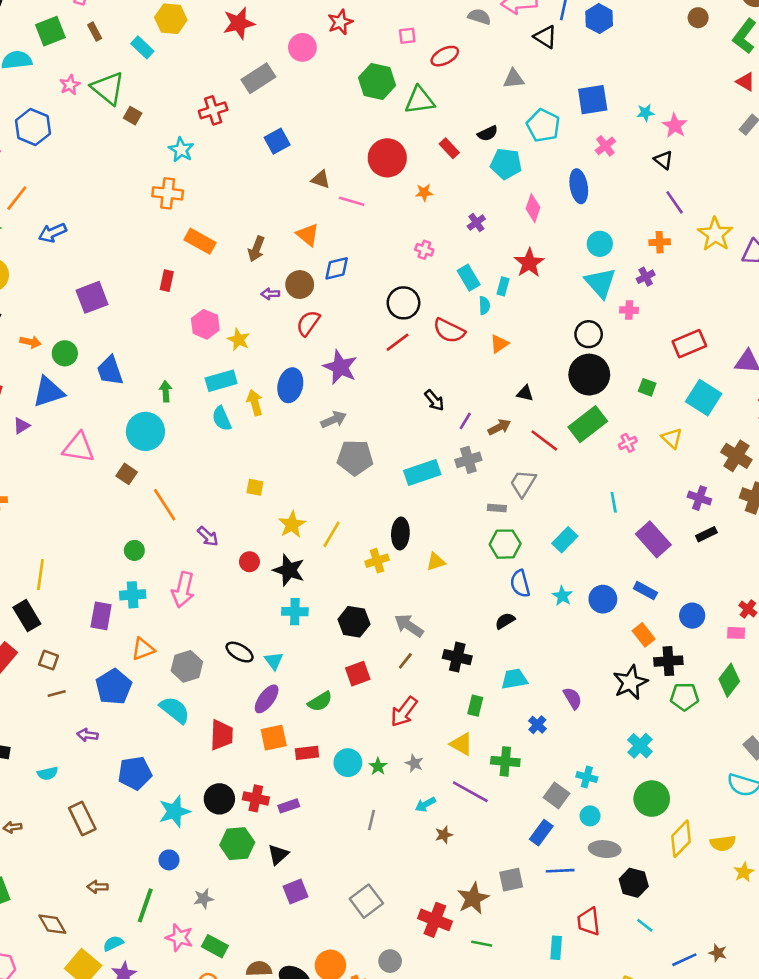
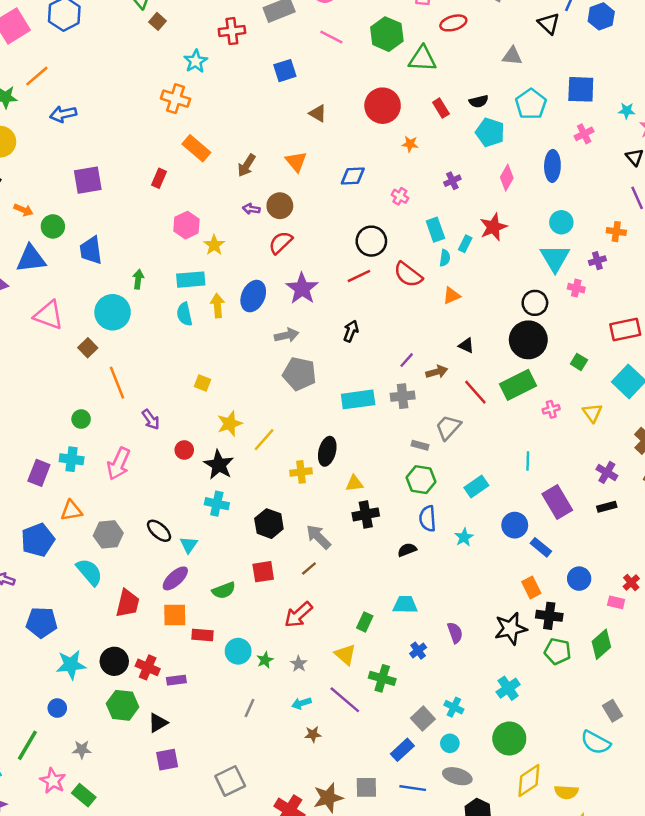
pink line: (352, 201) -> (331, 37), moved
blue diamond: (337, 268) -> (353, 176), moved
black arrow: (434, 400) -> (351, 331), moved, turned -130
blue circle: (603, 599) -> (515, 525), moved
black cross: (457, 657) -> (366, 514), moved, turned -35

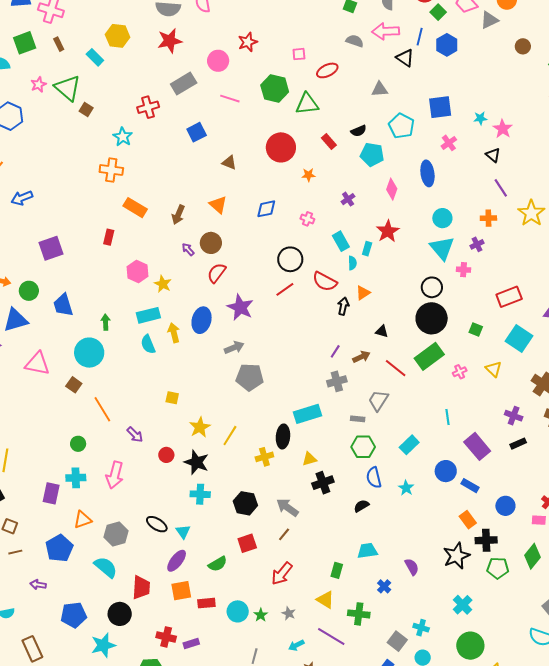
purple arrow: (251, 209) -> (188, 249), turned 48
black arrow: (351, 331) -> (343, 306), moved
cyan rectangle: (358, 399) -> (308, 414), moved
black circle: (114, 661) -> (120, 614), moved

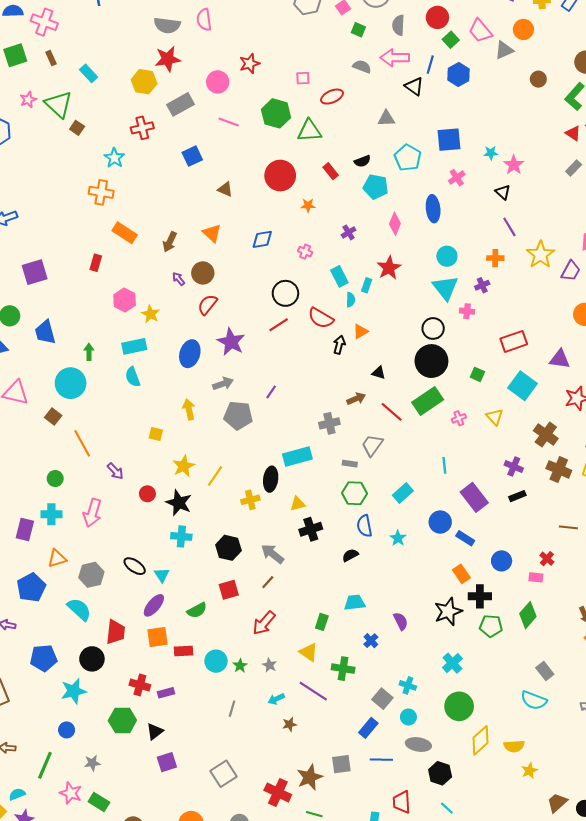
yellow hexagon: (118, 36) -> (144, 82), moved
yellow arrow: (174, 333) -> (189, 409), moved
purple line: (335, 351) -> (271, 392), moved

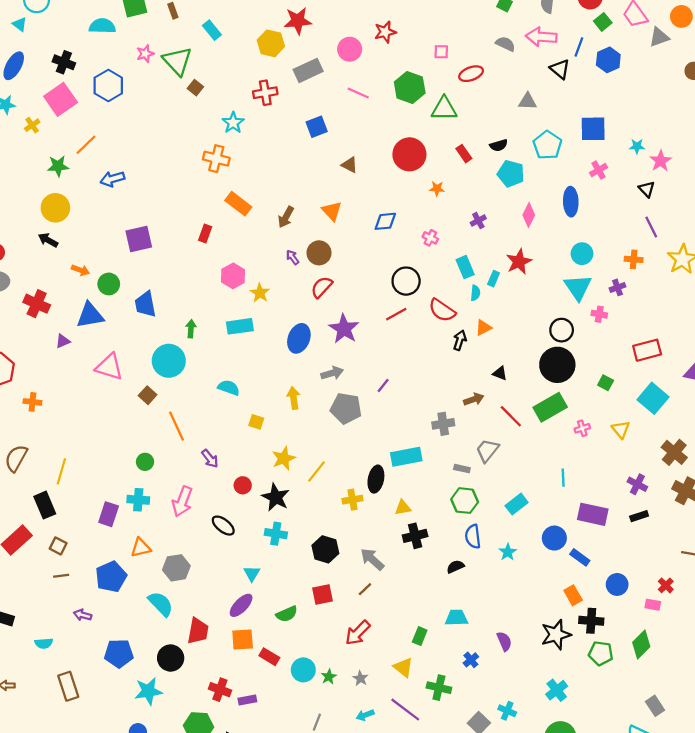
cyan semicircle: (133, 377) -> (229, 388), moved, turned 126
purple rectangle: (474, 497) -> (593, 514), turned -44
black ellipse: (135, 566) -> (223, 526), moved
red rectangle: (184, 651) -> (269, 657), turned 30

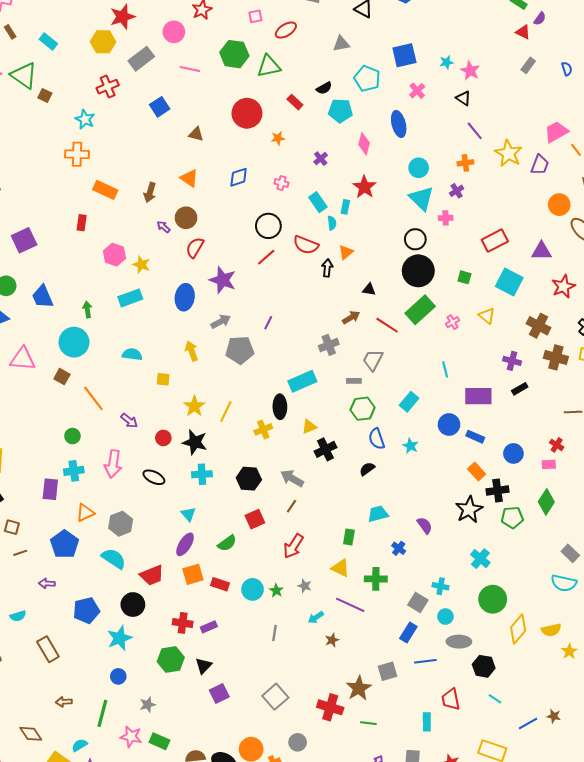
red trapezoid: (198, 631) -> (152, 575), turned 70

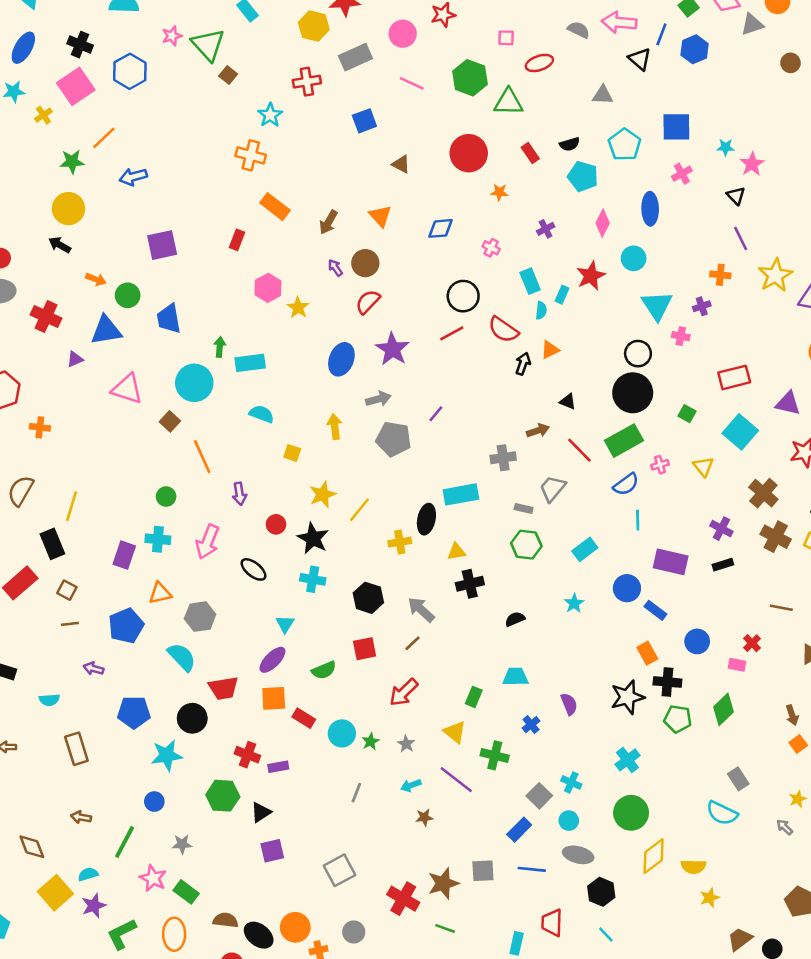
cyan circle: (419, 168) -> (634, 258), moved
cyan rectangle: (130, 298) -> (250, 363), moved
purple arrow: (129, 421) -> (239, 494), turned 30
blue semicircle: (377, 439) -> (626, 484), moved, turned -120

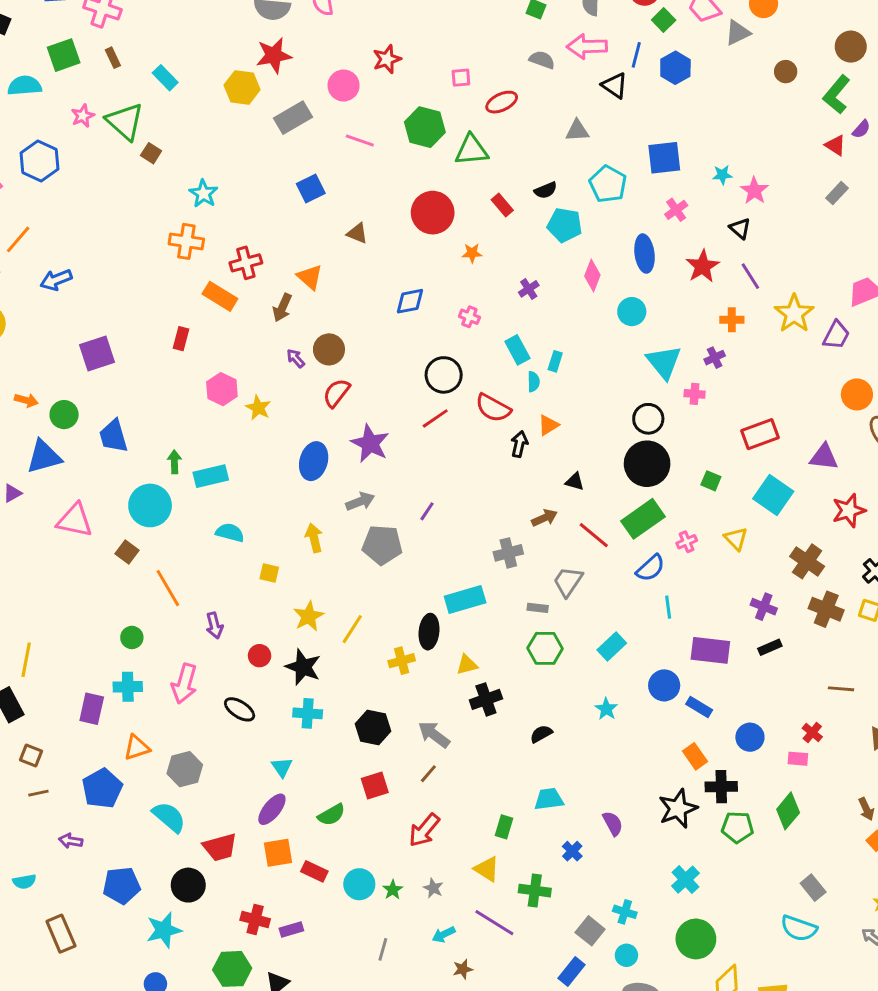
red cross: (307, 82) -> (246, 263), moved
orange triangle: (380, 216) -> (310, 277), moved
red star: (591, 276) -> (703, 266), moved

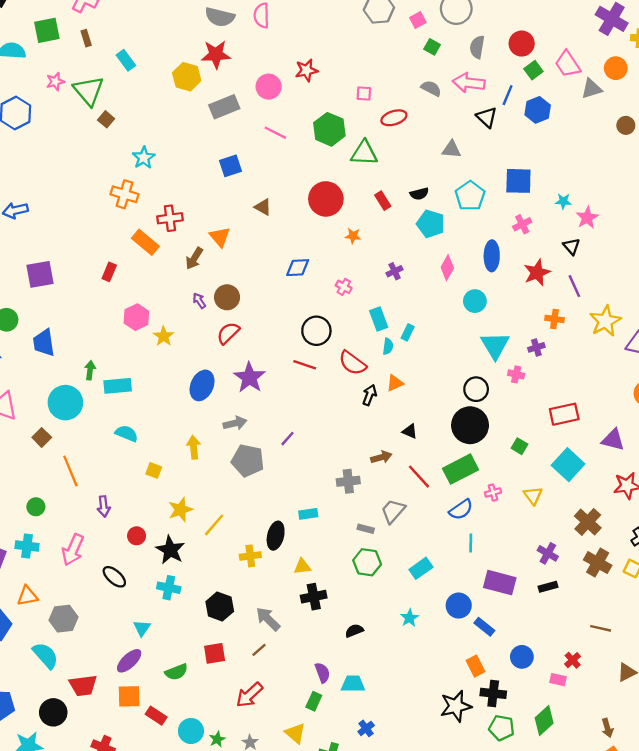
red line: (435, 418) -> (305, 365), turned 45
cyan rectangle: (465, 599) -> (308, 514), size x0.6
purple semicircle: (613, 823) -> (322, 673), moved

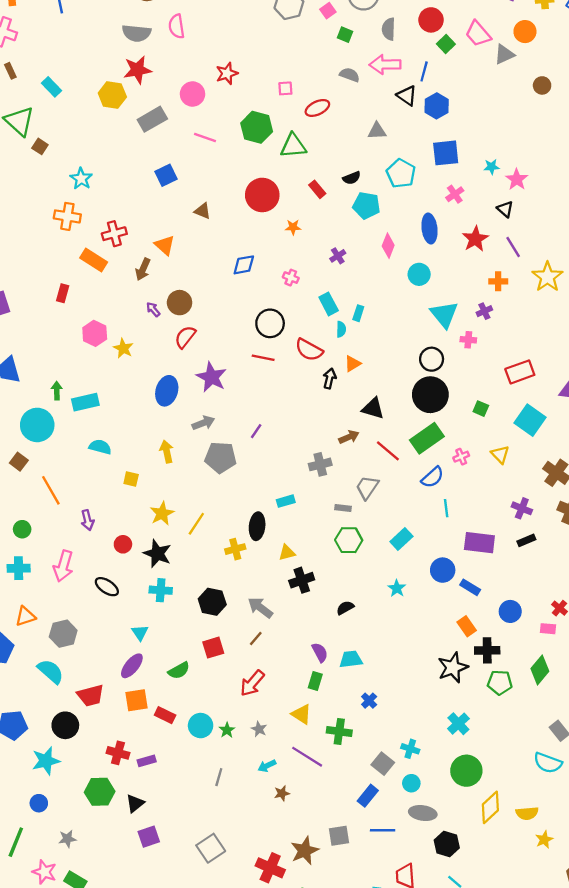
blue hexagon: (538, 110) -> (437, 106), moved
black triangle: (410, 431) -> (373, 408), size x1.5

